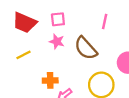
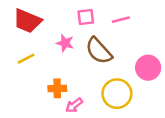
pink square: (58, 19) -> (86, 17), moved
pink line: (105, 22) -> (121, 20), turned 64

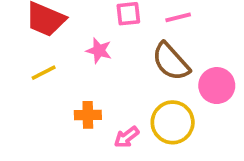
brown semicircle: (99, 51) -> (171, 62), moved
pink arrow: (74, 105) -> (127, 137), moved

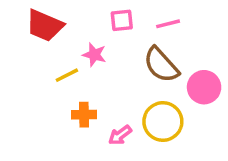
yellow line: (44, 73) -> (67, 75), moved

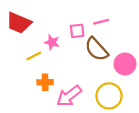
pink square: (122, 20) -> (77, 31), moved
yellow circle: (163, 121) -> (109, 96), moved
pink arrow: (120, 135) -> (69, 96), size x1.6

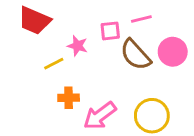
pink circle: (125, 64) -> (173, 52), moved

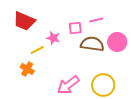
brown semicircle: (136, 55) -> (92, 44), turned 140
orange cross: (69, 98) -> (27, 69), moved, turned 32

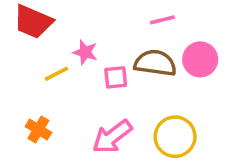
pink square: (75, 28) -> (116, 77), moved
orange cross: (27, 69) -> (38, 130), moved

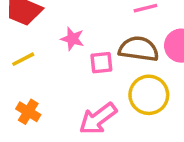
yellow line: (56, 74) -> (23, 59), moved
yellow circle: (175, 137) -> (149, 95), moved

